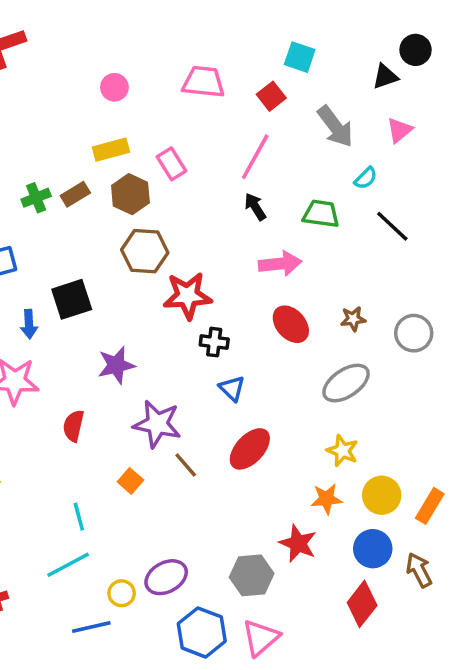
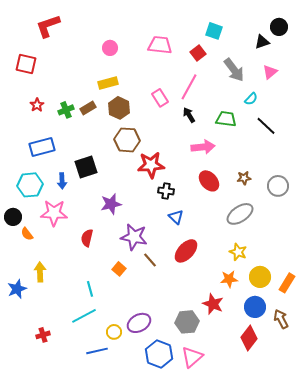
pink rectangle: (171, 164) -> (160, 98), moved

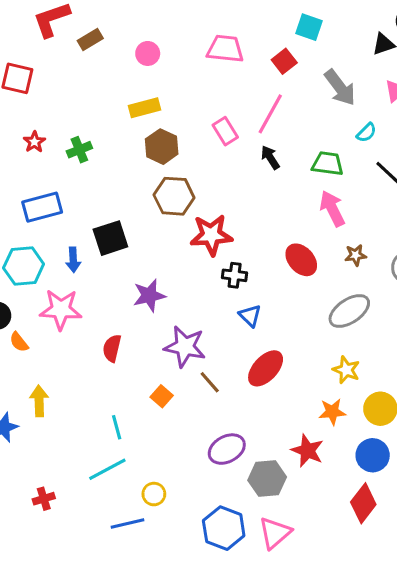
brown rectangle: (88, 108) -> (90, 40), moved
pink arrow: (203, 147) -> (332, 209), moved, turned -110
purple ellipse: (139, 323) -> (227, 449), moved

